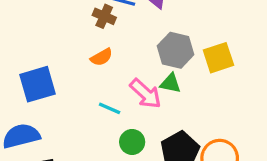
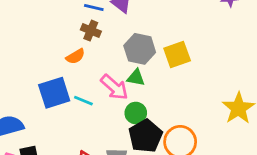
brown cross: (104, 16) -> (91, 31), moved
blue square: (37, 84) -> (54, 93), moved
green circle: (132, 142) -> (136, 113), moved

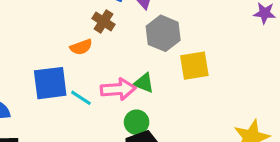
gray hexagon: (140, 49) -> (163, 33), moved
pink arrow: (114, 87) -> (118, 89), turned -56

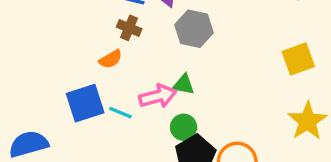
yellow square: (194, 66) -> (298, 59), moved

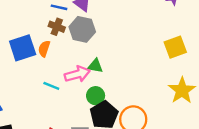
gray hexagon: (194, 29) -> (82, 29), moved
orange semicircle: (111, 59) -> (44, 49), turned 140
blue square: (85, 103) -> (23, 48), moved

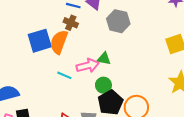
gray hexagon: (82, 29) -> (118, 21), moved
orange semicircle: (44, 49) -> (59, 42), size x1.6

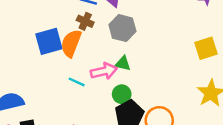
gray hexagon: (118, 21) -> (122, 28), moved

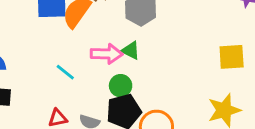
cyan line: (77, 82) -> (65, 72), moved

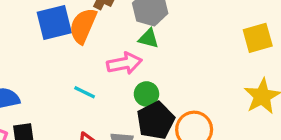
green triangle: (131, 51) -> (148, 38), moved

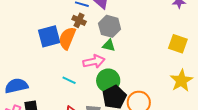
yellow square: (258, 38) -> (178, 44), turned 36
green circle: (146, 94) -> (108, 81), size x1.5

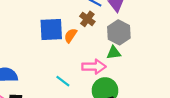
orange semicircle: (67, 38) -> (71, 35), size x0.6
green triangle: (109, 45) -> (114, 53), turned -32

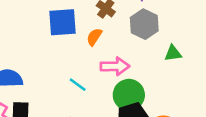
orange semicircle: (71, 35) -> (94, 37), moved
green triangle: (114, 53) -> (173, 53), moved

